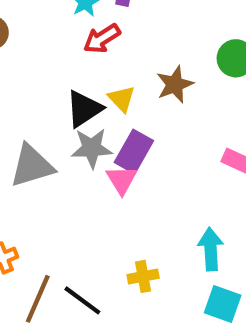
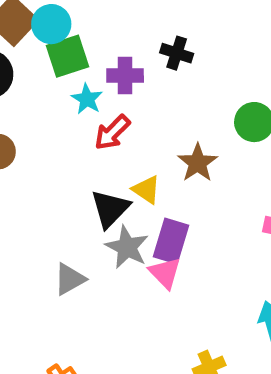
gray star: (92, 148) -> (127, 247), turned -30
gray triangle: (32, 166) -> (70, 279), size x0.7

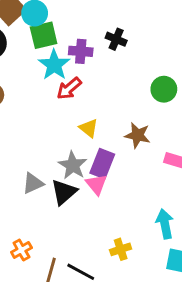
cyan star: (87, 99) -> (54, 65), size x1.5
brown star: (198, 163) -> (138, 135), moved, turned -30
black triangle: (110, 209) -> (64, 192), moved

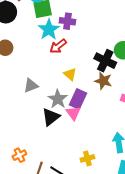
black cross: (116, 39) -> (105, 61), moved, size x1.5
gray triangle: (33, 183) -> (31, 86), moved

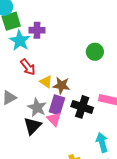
red arrow: (58, 46) -> (28, 67), moved, turned -84
black cross: (105, 61) -> (82, 107), moved
brown star: (103, 81) -> (61, 85), moved

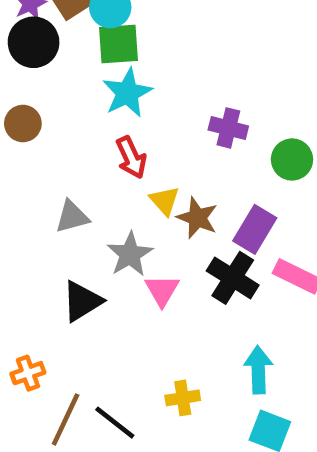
purple cross: (37, 30) -> (228, 128), moved
purple rectangle: (57, 105) -> (255, 229), moved
black triangle: (32, 126) -> (82, 301), moved

